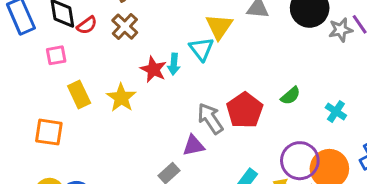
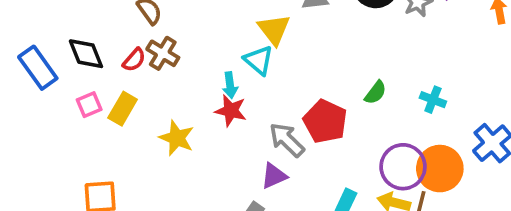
red semicircle: (87, 25) -> (134, 60), moved
red star: (153, 69) -> (231, 111), moved
yellow rectangle: (79, 94) -> (123, 109), moved, turned 68

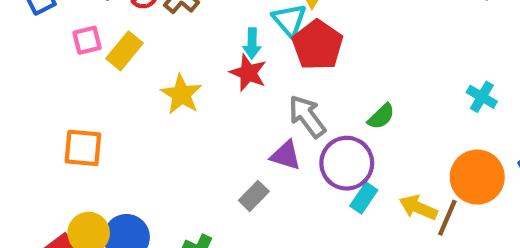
green semicircle: (375, 93) -> (381, 116), moved
red pentagon: (325, 121) -> (318, 45), moved
purple circle: (403, 167) -> (347, 163), moved
purple triangle: (274, 176) -> (286, 155), turned 32

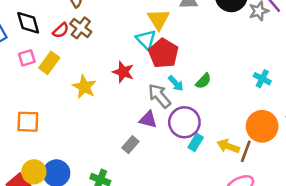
cyan arrow: (252, 43) -> (176, 83), moved, turned -42
green semicircle: (381, 116) -> (203, 81), moved

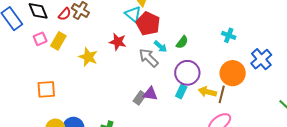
purple triangle: (148, 120) -> (150, 94), moved
purple circle: (184, 122) -> (187, 73), moved
gray rectangle: (130, 145) -> (140, 98), moved

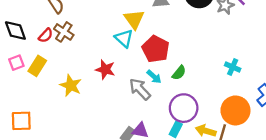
red pentagon: (148, 24) -> (156, 49), moved

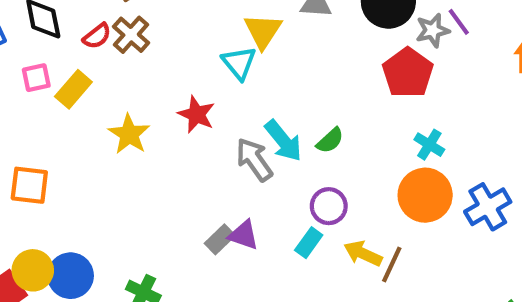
red pentagon: (156, 49) -> (408, 73), moved
cyan arrow: (154, 77) -> (283, 141), size x1.5
purple circle: (184, 108) -> (329, 206), size x0.7
orange circle: (235, 110) -> (425, 195), moved

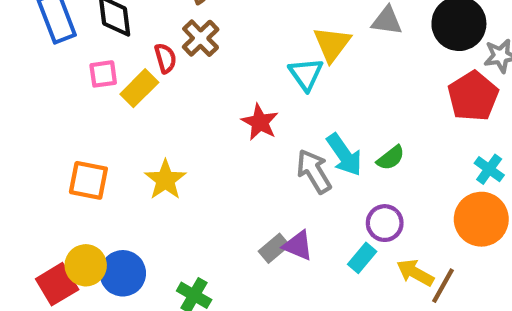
red semicircle: (97, 36) -> (165, 58), moved, turned -72
yellow star: (129, 134) -> (165, 180), moved

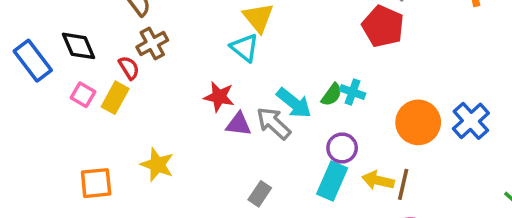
brown cross: (201, 38) -> (152, 44), turned 32
pink square: (103, 74) -> (83, 95), turned -35
cyan cross: (489, 169) -> (353, 92), moved
purple triangle: (298, 246) -> (238, 124), moved
cyan rectangle: (362, 258) -> (332, 181), size x1.5

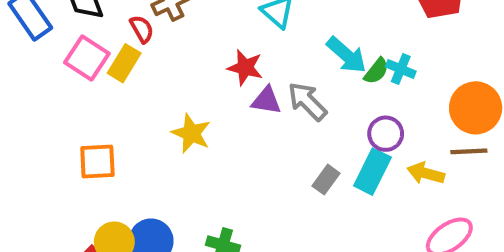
pink square: (83, 95) -> (87, 58), size x1.5
cyan arrow: (294, 103) -> (346, 55), moved
yellow star: (157, 165) -> (191, 133), moved
brown line: (403, 184) -> (469, 151), moved, turned 72
gray rectangle: (260, 194) -> (326, 180), moved

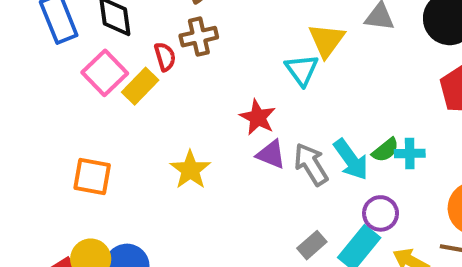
cyan arrow: (346, 55) -> (351, 160), moved
cyan cross: (401, 69) -> (410, 153), turned -36

